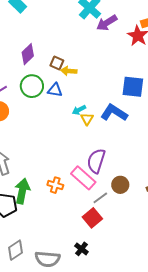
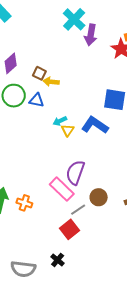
purple arrow: (107, 23) -> (91, 35), turned -50
orange cross: (55, 185) -> (24, 203), moved

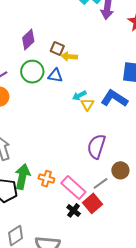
pink rectangle: (62, 189) -> (73, 187), moved
black cross: (58, 260) -> (74, 210), moved

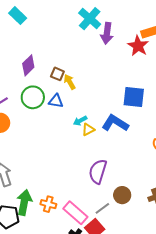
yellow arrow: (69, 56) -> (70, 82), turned 56
yellow triangle: (87, 104) -> (88, 130), turned 32

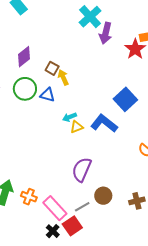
blue square: (134, 97) -> (125, 99), turned 35

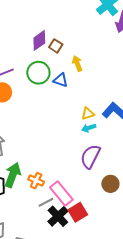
brown square: (52, 68) -> (56, 46), moved
cyan arrow: (70, 117) -> (89, 128), moved
gray line: (82, 207) -> (46, 202), moved
black cross: (53, 231) -> (58, 216), size x1.5

